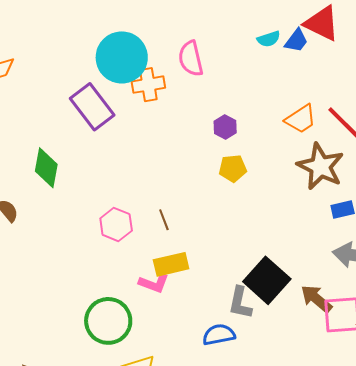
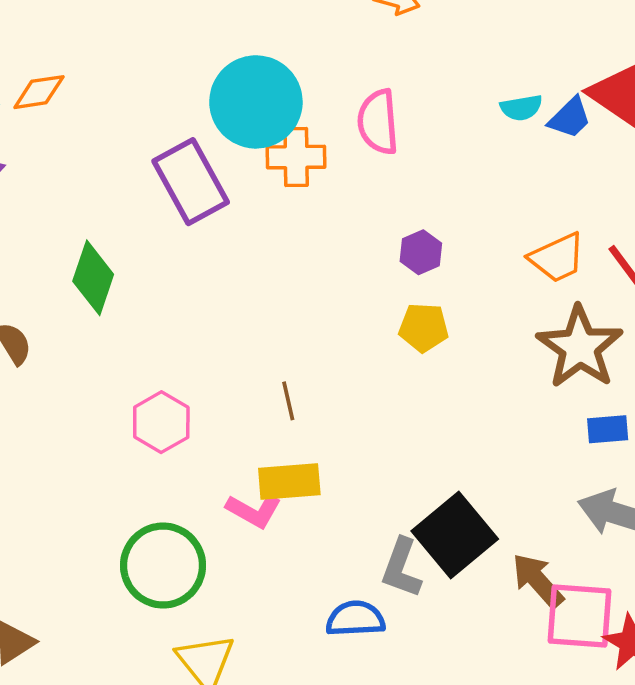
pink hexagon: (116, 224) -> (161, 422), moved

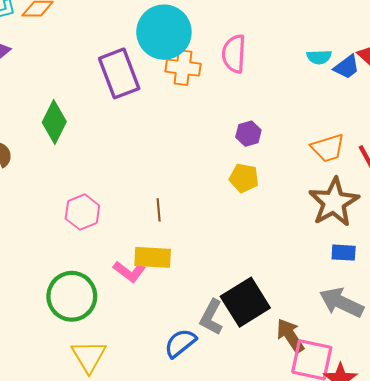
blue semicircle: (355, 619) -> (180, 343), turned -44

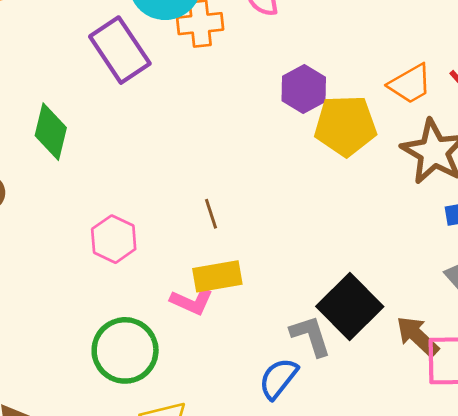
purple hexagon: (248, 134) -> (304, 89), size x1.4
yellow pentagon: (244, 178) -> (345, 126), moved, size x1.6
gray L-shape: (211, 317) -> (311, 336), turned 147

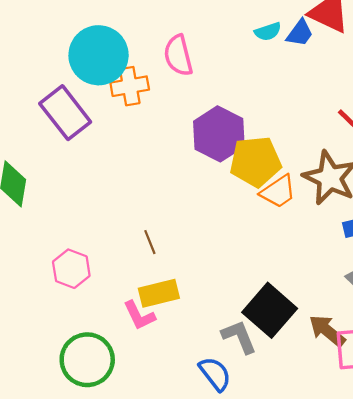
orange trapezoid: (410, 84) -> (278, 192), moved
purple hexagon: (304, 89) -> (219, 134), size x1.4
pink L-shape: (192, 301) -> (139, 315), turned 44
blue semicircle: (278, 378) -> (215, 374), turned 108

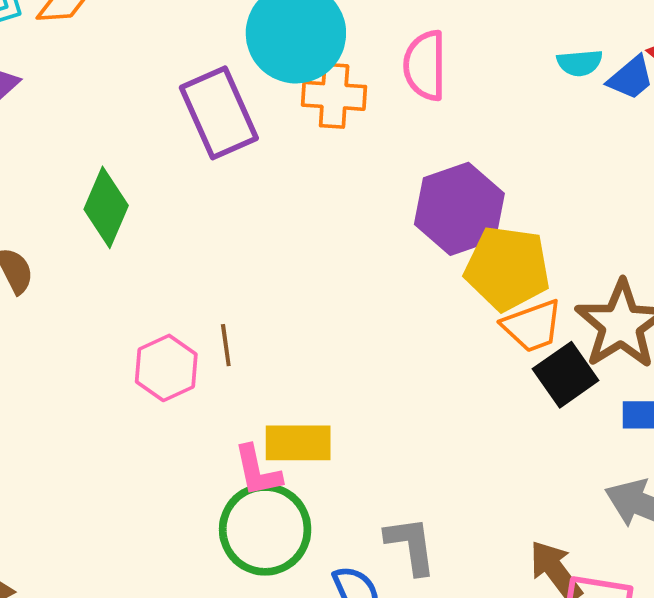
brown line: (150, 242) -> (226, 345), moved
black square: (270, 310) -> (566, 375), moved, size x0.7
green circle: (87, 360) -> (265, 529), moved

